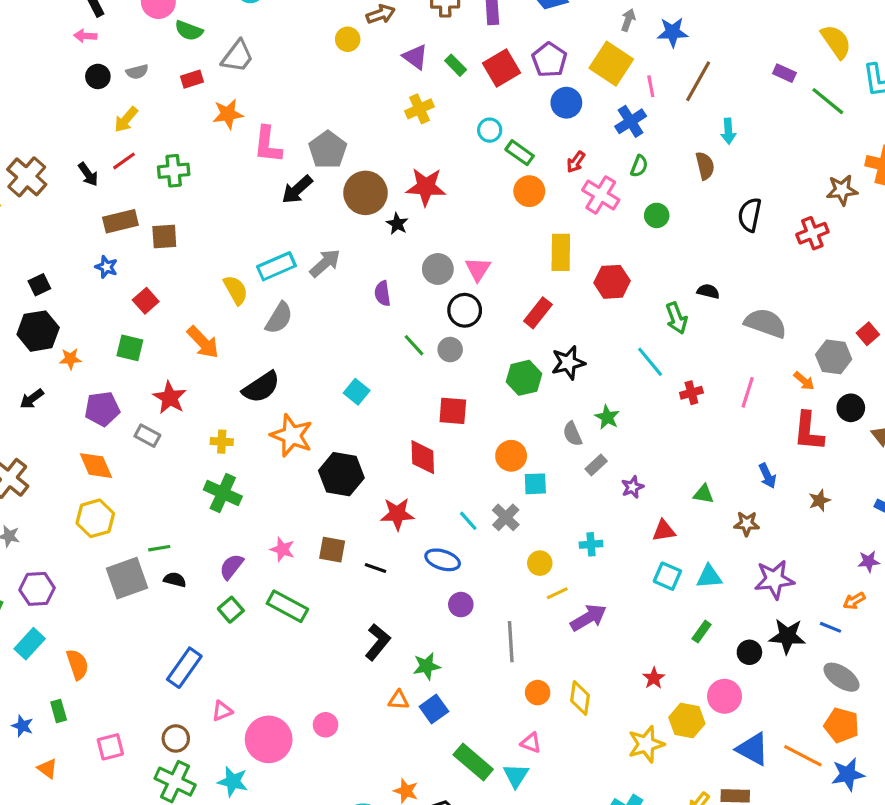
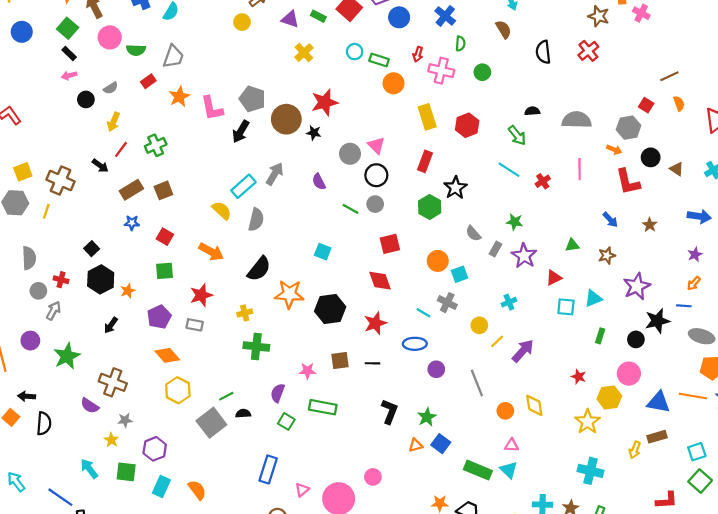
brown star: (842, 190) -> (599, 16), turned -30
red star: (170, 398) -> (201, 295), turned -30
green star: (607, 417) -> (515, 222), moved
purple star: (633, 487) -> (524, 256), size x1.6

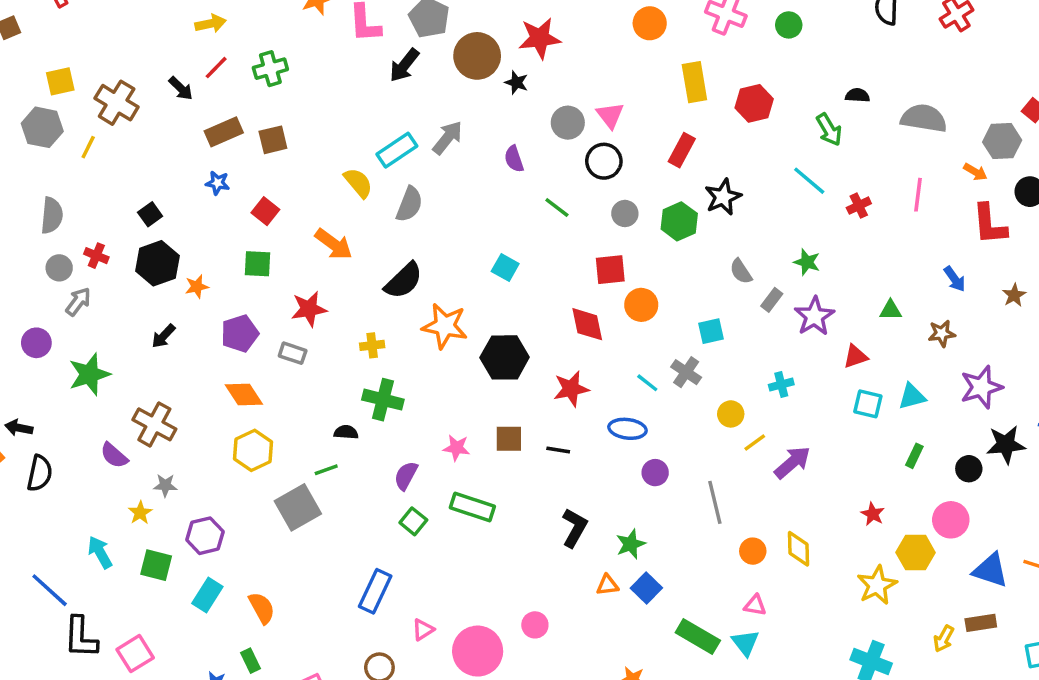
yellow arrow: (114, 122) -> (211, 24), turned -132
gray circle: (375, 204) -> (625, 213), moved
orange circle: (438, 261) -> (641, 305), moved
black semicircle: (243, 414) -> (346, 432), moved

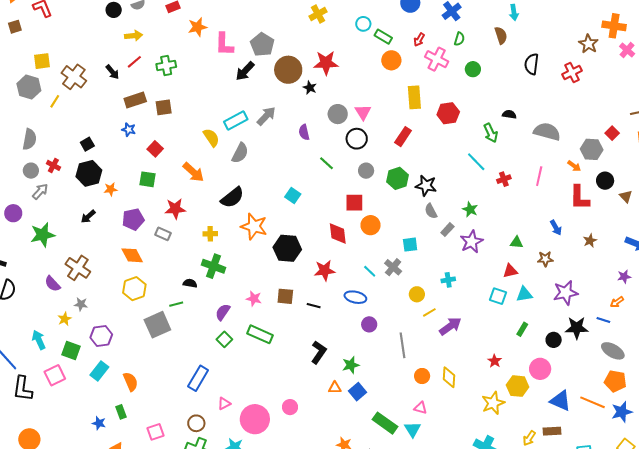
black star: (723, 197) -> (426, 186), moved, turned 30
red triangle: (856, 356) -> (510, 271), moved
pink square: (135, 654) -> (55, 375), moved

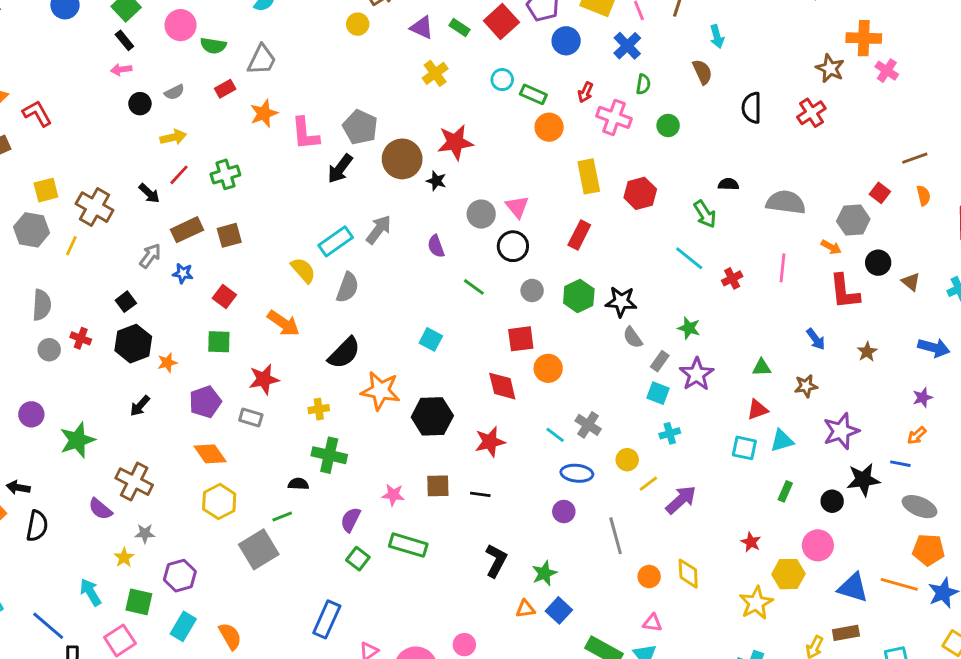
gray arrow: (40, 191) -> (150, 256), moved
cyan square: (410, 245) -> (658, 393), moved, turned 35
blue ellipse: (355, 297) -> (577, 473), moved

